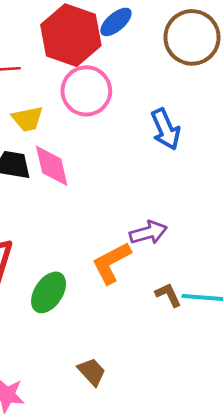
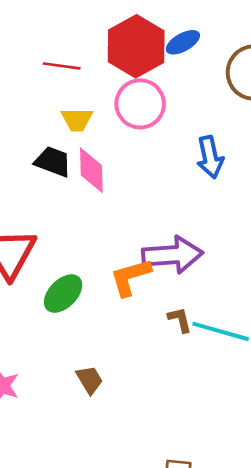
purple arrow: (148, 233) -> (173, 255), size x1.6

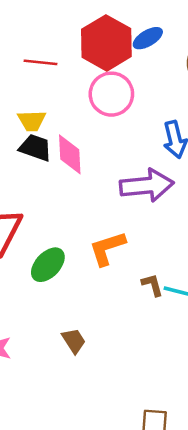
yellow trapezoid: (77, 120) -> (32, 121), moved
purple arrow: (173, 255) -> (147, 185), moved

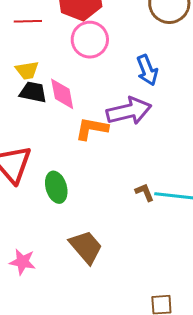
orange L-shape: (107, 248) -> (92, 129), moved, turned 36
green ellipse: (48, 265) -> (56, 187), turned -52
brown trapezoid: (74, 341) -> (86, 247), size x1.6

